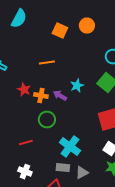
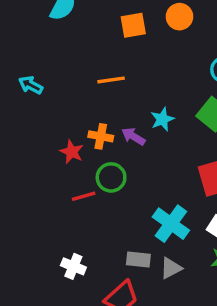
orange square: (60, 31) -> (133, 25), turned -35
red star: (24, 90) -> (72, 152), moved
red line: (26, 143) -> (84, 196), moved
cyan cross: (70, 147) -> (171, 224), moved

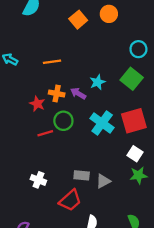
orange square: (133, 25) -> (78, 20), turned -30
orange line: (111, 80) -> (52, 62), moved
cyan cross: (171, 224) -> (102, 123), moved

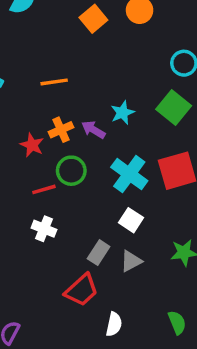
orange cross: (57, 93) -> (61, 130), turned -35
white square: (135, 154) -> (131, 220), moved
gray rectangle: (82, 175) -> (99, 253), turned -63
white cross: (38, 180) -> (44, 229), moved

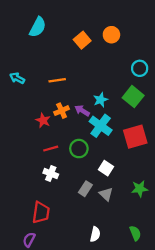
green circle: (71, 171) -> (79, 149), moved
cyan cross: (129, 174) -> (101, 126), moved
gray triangle: (131, 261) -> (106, 194), turned -48
red trapezoid: (82, 290) -> (41, 213), moved, turned -40

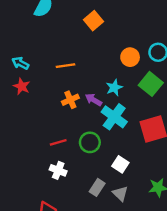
orange circle: (111, 35) -> (130, 57), moved
red star: (43, 120) -> (22, 86), moved

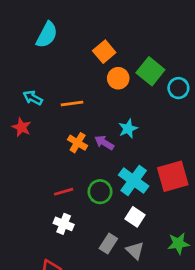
orange circle: (130, 57) -> (118, 78), moved
cyan arrow: (20, 63) -> (33, 98), moved
green square: (151, 84) -> (150, 71), moved
orange cross: (70, 100) -> (78, 143), turned -35
cyan cross: (114, 117) -> (134, 180), moved

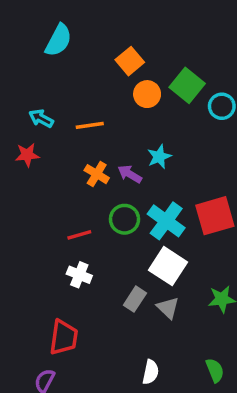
red star: (22, 127) -> (27, 155), turned -30
green circle: (100, 192) -> (124, 219), moved
white square: (135, 217) -> (168, 266), size x1.5

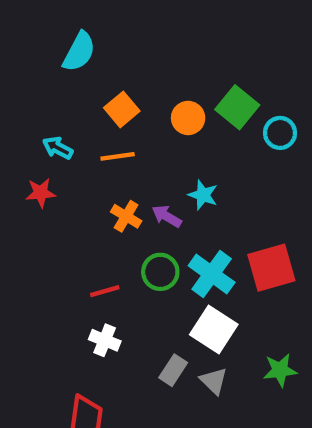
orange square: (130, 61) -> (122, 109), moved
cyan star: (159, 157) -> (203, 195), turned -30

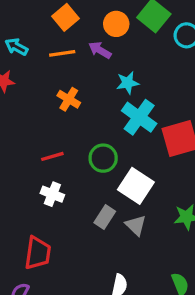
cyan star: (203, 195) -> (128, 83), turned -30
purple arrow: (167, 216) -> (100, 50), moved
green circle: (160, 272) -> (103, 158), moved
cyan cross: (212, 274) -> (139, 117), moved

